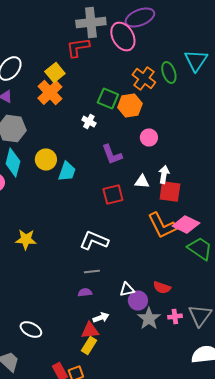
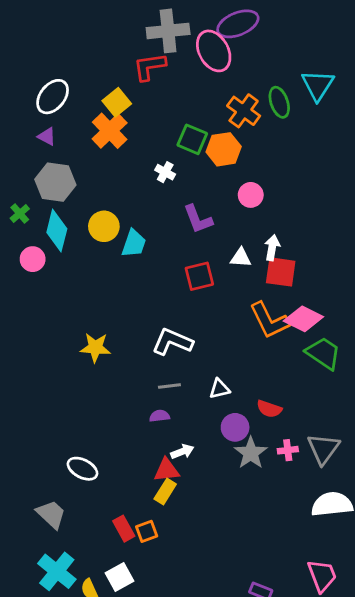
yellow star: (26, 240) -> (95, 347), moved
white triangle: (127, 290) -> (219, 389), moved

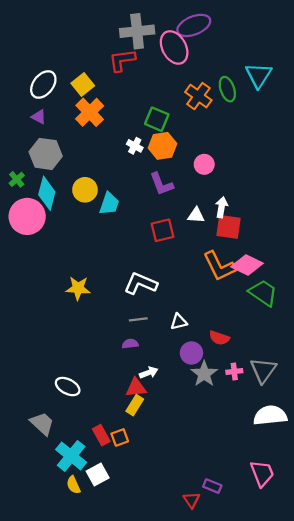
yellow square: (117, 102) -> (83, 84), moved
orange hexagon: (224, 149) -> (163, 146), moved
pink circle: (33, 259) -> (27, 216), size x1.8
cyan cross: (57, 571) -> (71, 456), moved

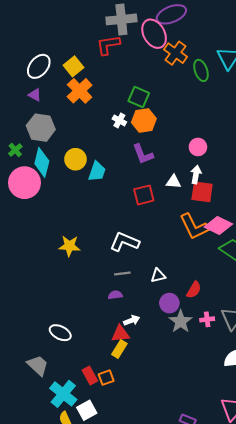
orange cross: (198, 96) -> (175, 53), moved
pink circle: (204, 164) -> (198, 147), moved
red semicircle: (219, 338) -> (194, 290), turned -78

